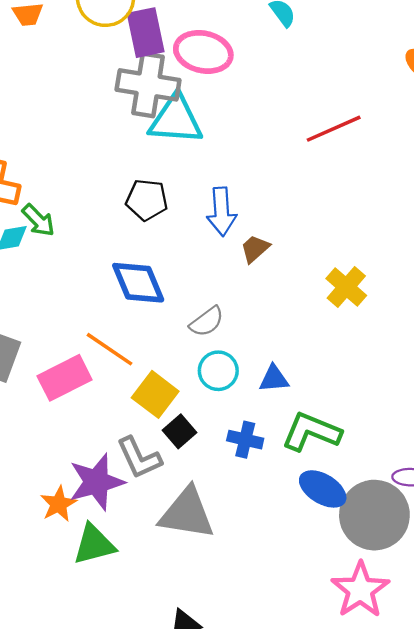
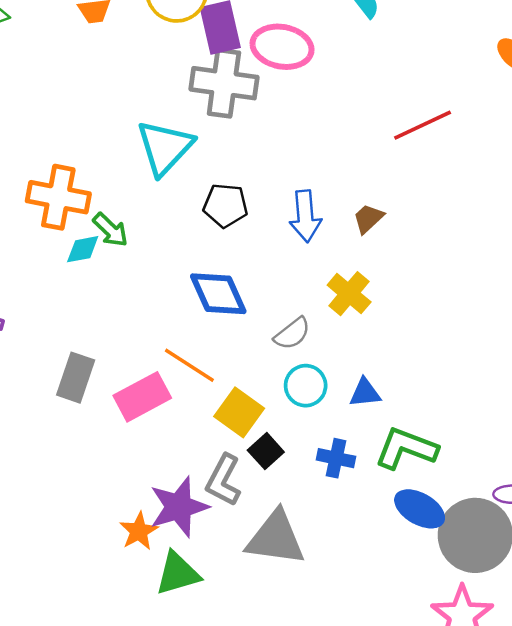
cyan triangle: (176, 120) -> (165, 147), moved, turned -50
brown trapezoid: (255, 249) -> (368, 218), moved
yellow cross: (346, 287) -> (349, 294), moved
gray L-shape: (139, 458) -> (223, 480), turned 54

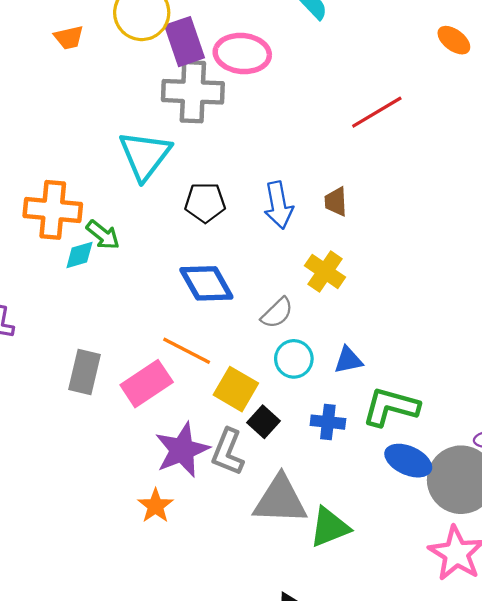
brown trapezoid: (368, 218) -> (336, 202), turned -44
purple star: (179, 507) -> (182, 450), moved
green triangle: (178, 573) -> (330, 527), moved

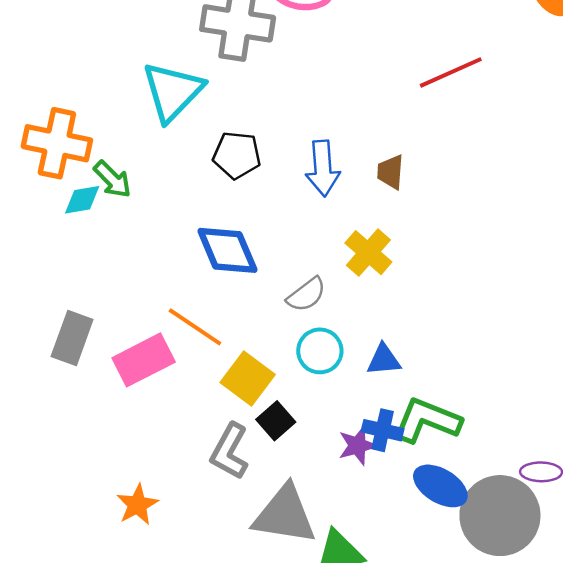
blue cross: (328, 422) -> (383, 430), moved
purple star: (182, 450) -> (358, 445), moved, size x0.6

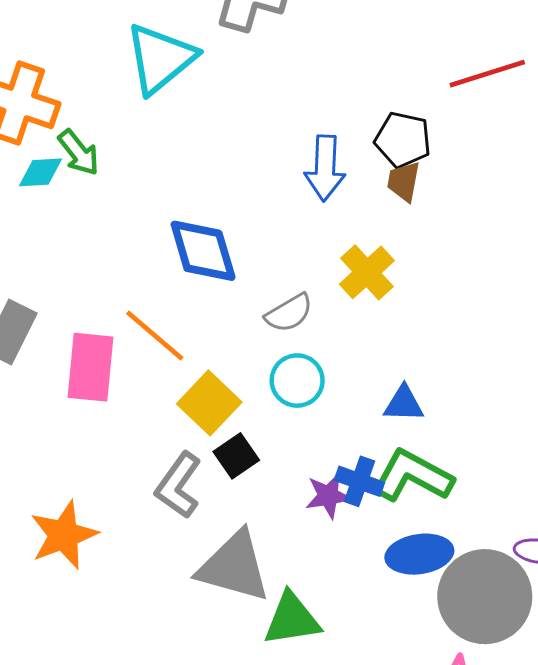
black pentagon: (237, 155) -> (403, 140), moved
pink rectangle: (144, 360) -> (90, 367), turned -64
blue triangle: (384, 360) -> (404, 404), moved
blue ellipse: (440, 486) -> (419, 554), turned -46
orange star: (137, 505) -> (64, 535), size x1.4

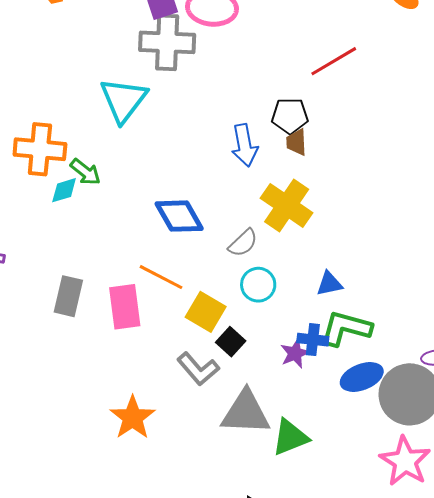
yellow cross: (367, 272) -> (287, 206), size x1.4
gray L-shape: (178, 485) -> (198, 369), turned -63

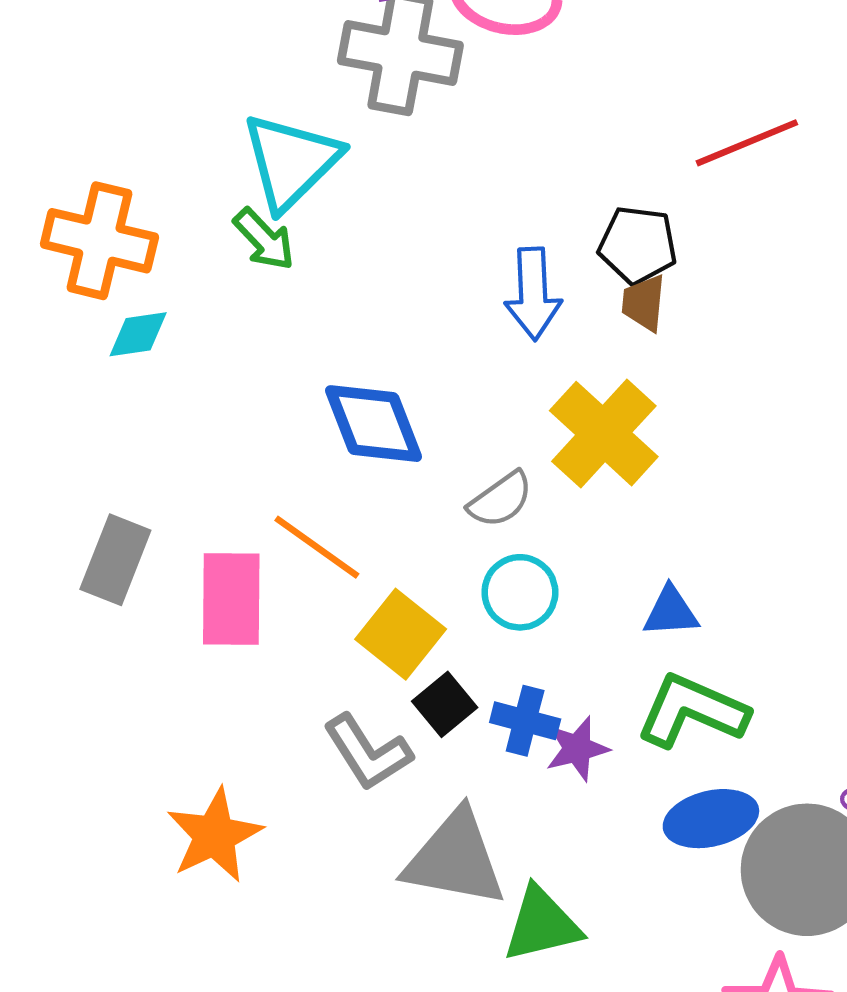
green arrow: (85, 172) -> (264, 239), moved
blue cross: (313, 340) -> (525, 721), moved

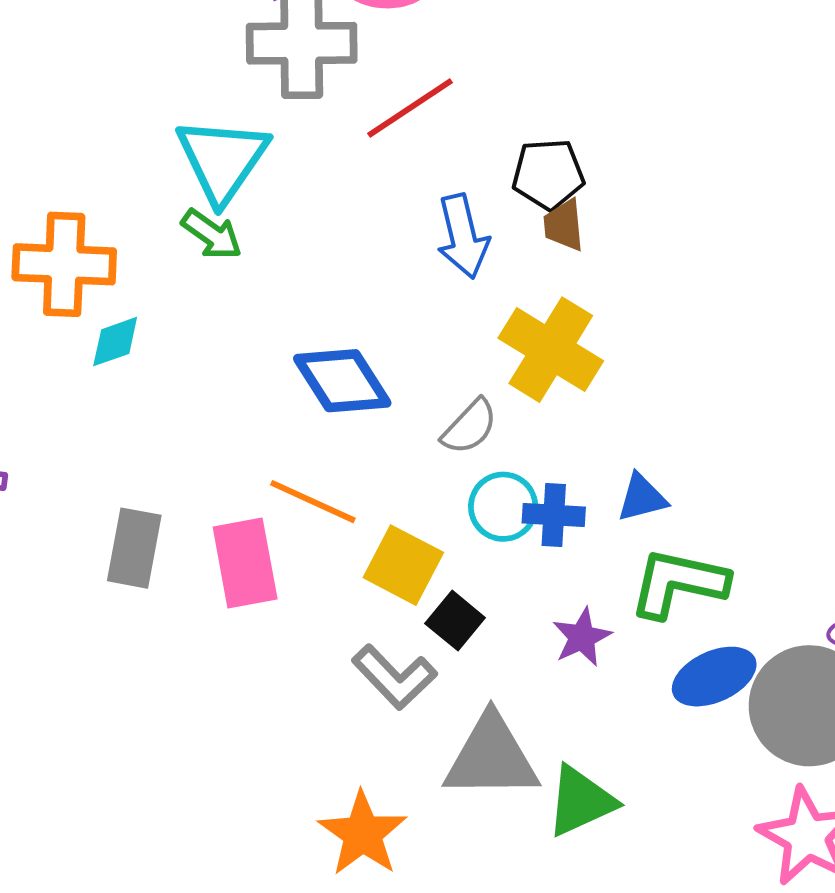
red line: (747, 143) -> (410, 108), moved
blue cross: (525, 721) -> (554, 515), moved
orange star: (215, 835) -> (363, 834), moved

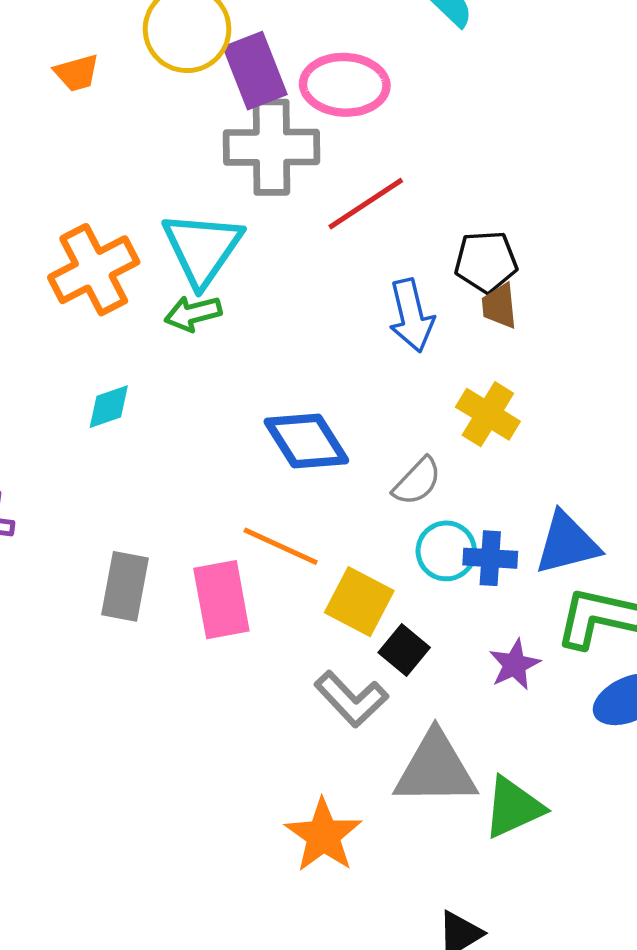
green arrow: (212, 234) -> (193, 313), turned 130
orange cross: (64, 264) -> (94, 270), moved, turned -30
yellow cross: (551, 350) -> (488, 414), size x0.7
blue triangle: (642, 498) -> (567, 543), size x1.5

